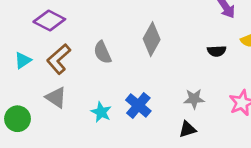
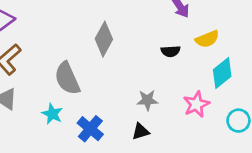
gray semicircle: (102, 52) -> (67, 78), moved, size x1.4
blue cross: (138, 105) -> (90, 129), moved

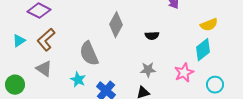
yellow semicircle: (207, 39) -> (209, 25), moved
black semicircle: (171, 51) -> (152, 36), moved

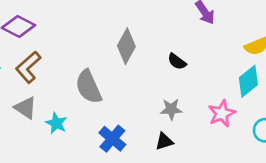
black semicircle: (152, 36) -> (177, 62), turned 40
cyan star: (78, 80) -> (56, 123), moved

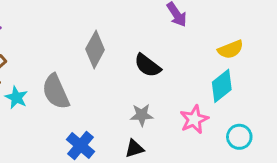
black semicircle: (177, 62) -> (148, 65), size x1.4
cyan star: (56, 123) -> (16, 97), moved

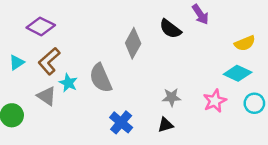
black semicircle: (148, 65) -> (170, 29), moved
cyan diamond: (222, 86) -> (238, 73), turned 64
cyan circle: (239, 137) -> (254, 103), moved

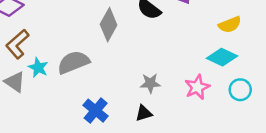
gray semicircle: (101, 78) -> (73, 62), turned 92

